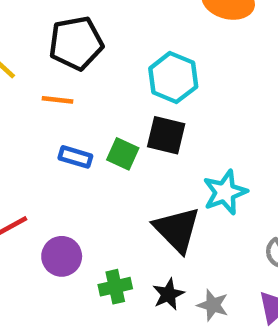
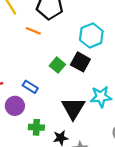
blue rectangle: (75, 157) -> (30, 87), moved

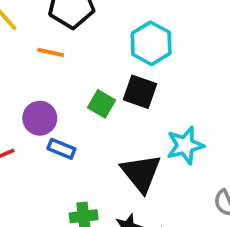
purple circle: (15, 106) -> (40, 118), moved

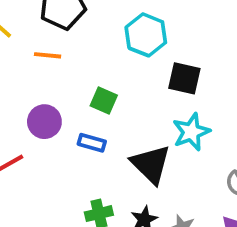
black square: (140, 92) -> (184, 78), moved
blue rectangle: (61, 149) -> (92, 143), moved

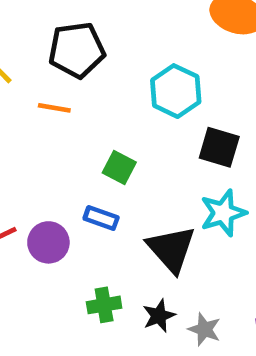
purple circle: (44, 122) -> (48, 242), moved

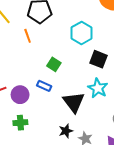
orange line: (54, 108) -> (28, 36), turned 56
cyan star: (223, 213) -> (98, 88), turned -30
green cross: (104, 305) -> (20, 123), moved

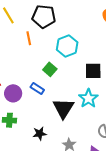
cyan hexagon: (81, 33) -> (67, 46), moved
black square: (98, 59) -> (93, 71), turned -30
black star: (66, 131) -> (40, 134), moved

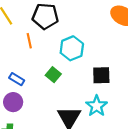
blue rectangle: (37, 89) -> (17, 79), moved

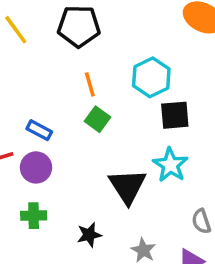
orange line: (29, 41) -> (90, 84), moved
cyan hexagon: (72, 48) -> (151, 77), moved

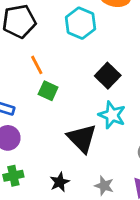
cyan hexagon: (151, 77) -> (81, 23), moved
black square: (175, 115) -> (108, 76), turned -30

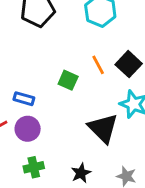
orange line: (37, 65) -> (98, 65), moved

